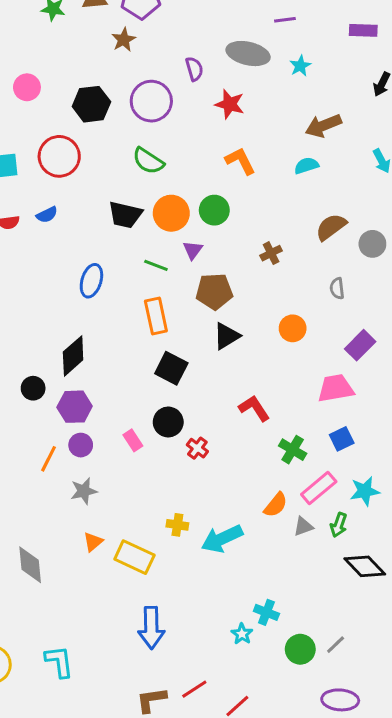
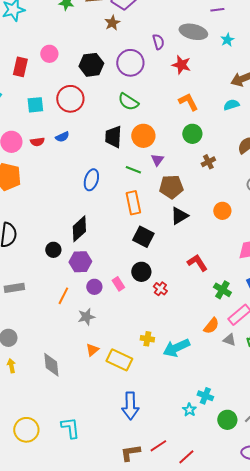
green circle: (214, 210) -> (192, 134), moved
black trapezoid: (125, 215) -> (113, 137), turned 80
purple circle: (81, 445) -> (94, 287), moved
gray triangle: (303, 526) -> (229, 340), turned 40

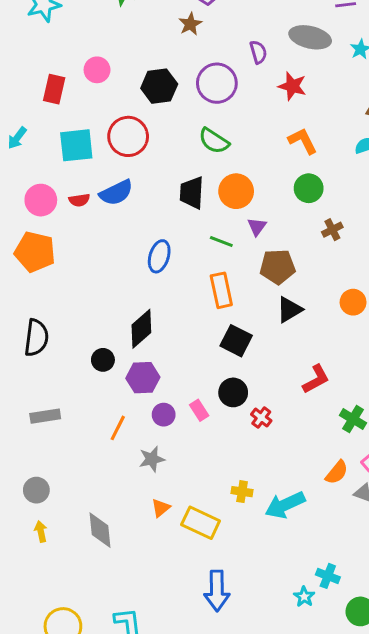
cyan square: (35, 105) -> (76, 145), size x1.4
blue semicircle: (62, 137) -> (116, 193), size x1.6
red L-shape: (197, 263) -> (316, 379), turned 95

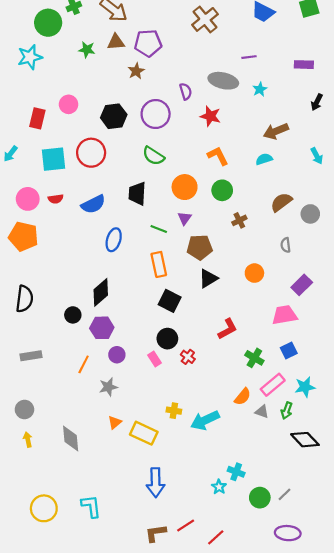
orange circle: (236, 191) -> (185, 187), moved
blue semicircle: (116, 193) -> (93, 204), moved
pink rectangle: (199, 410) -> (154, 359), moved

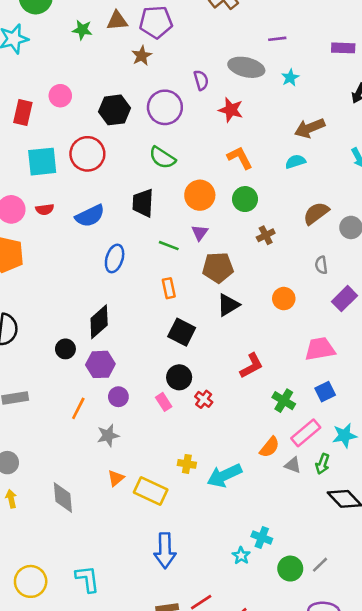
orange rectangle: (159, 264) -> (169, 288), size x0.7
purple rectangle: (302, 285) -> (344, 299), moved

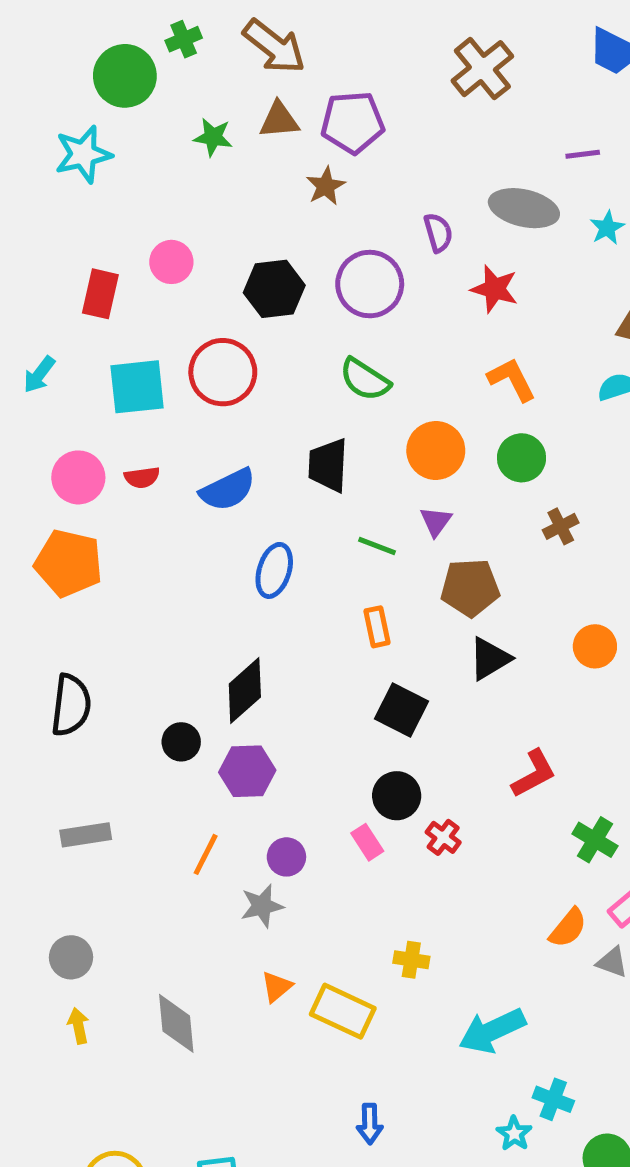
purple circle: (118, 397) -> (286, 857), moved
cyan arrow: (224, 476) -> (492, 1031), moved
blue arrow: (165, 550) -> (370, 1124), size x0.6

